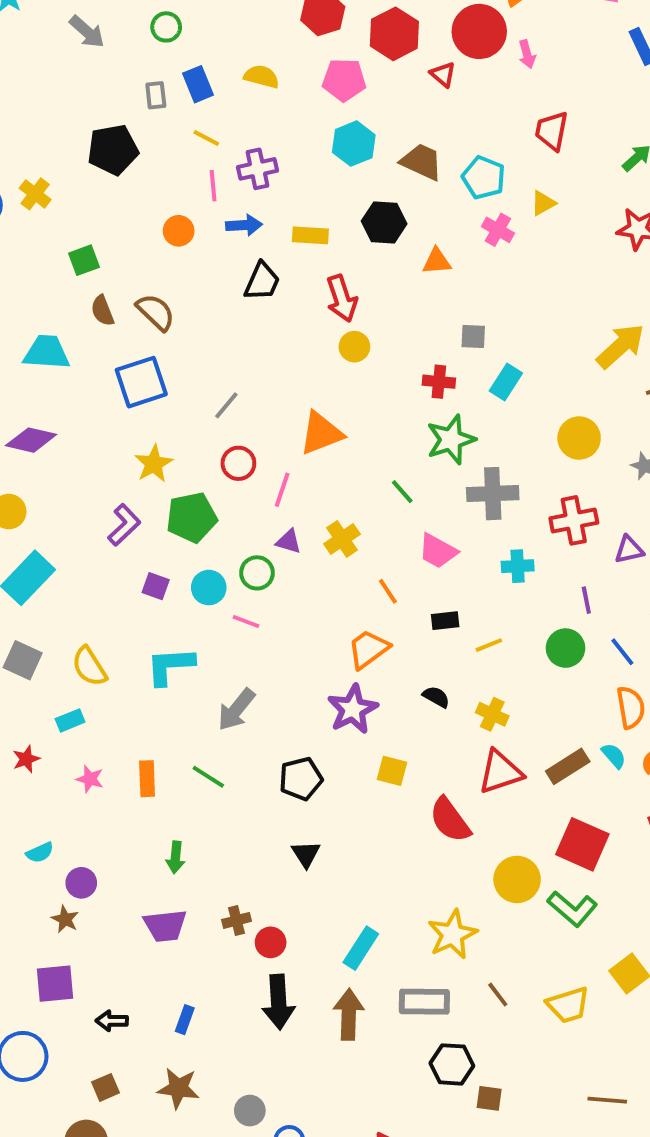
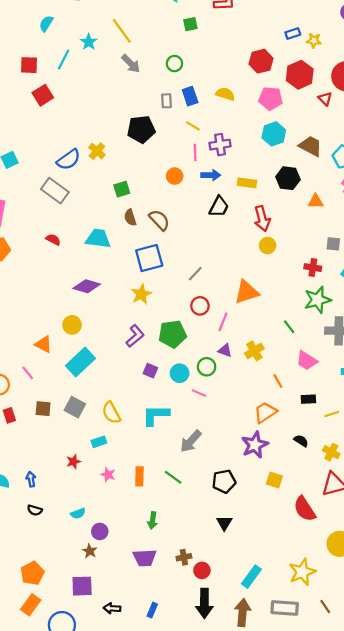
yellow star: (154, 464) -> (141, 294), moved

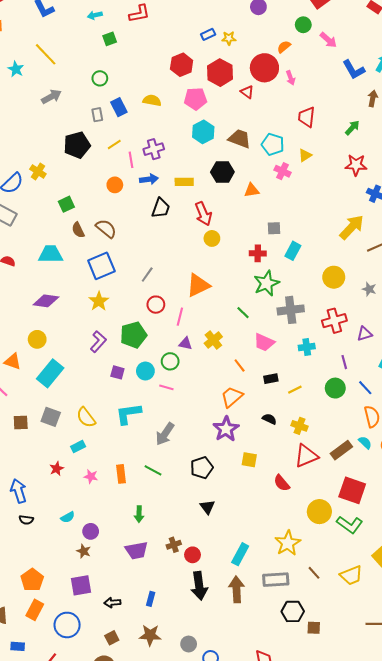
gray arrow: (131, 64) -> (51, 97), moved, turned -66
yellow line: (193, 126) -> (114, 144), moved, turned -56
blue arrow: (31, 479) -> (19, 491), size x1.6
red semicircle: (305, 509) -> (282, 483), size x0.7

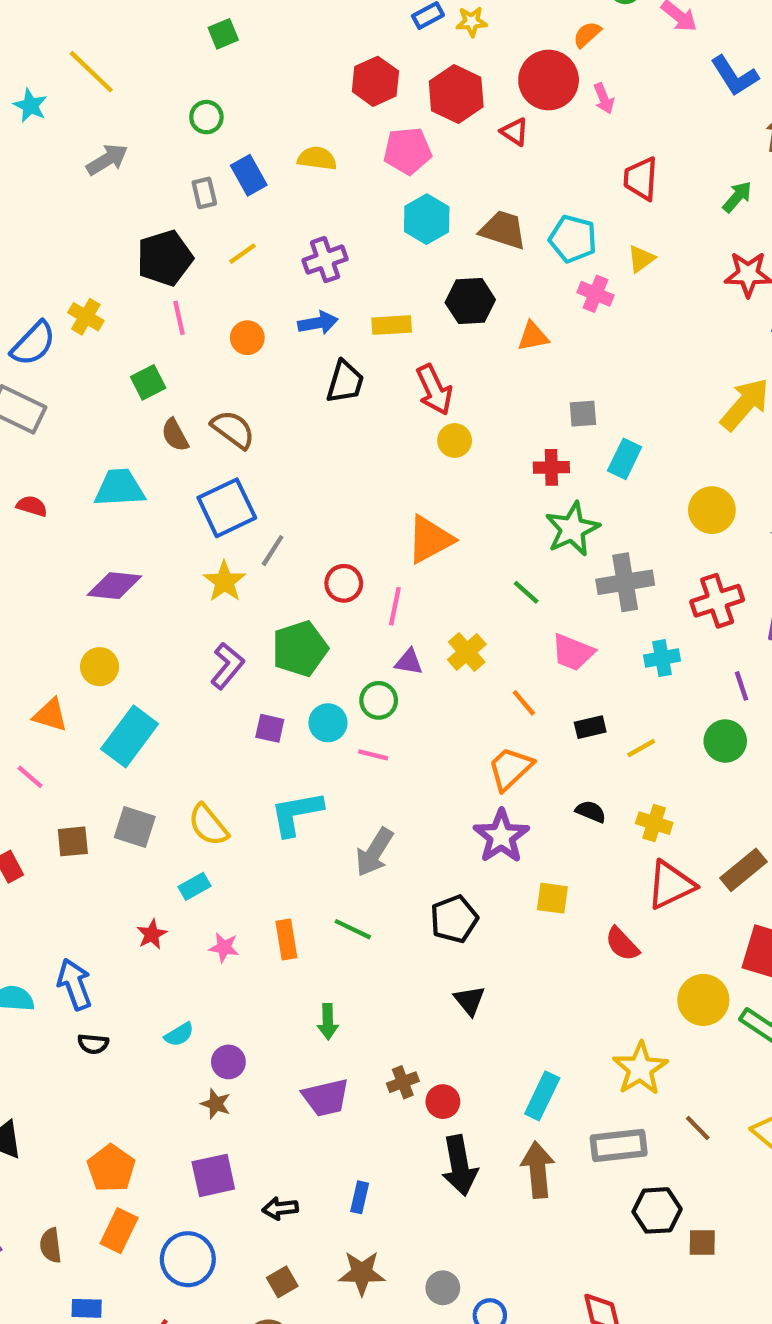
pink line: (131, 160) -> (179, 318), moved
gray line: (147, 275) -> (273, 551), moved

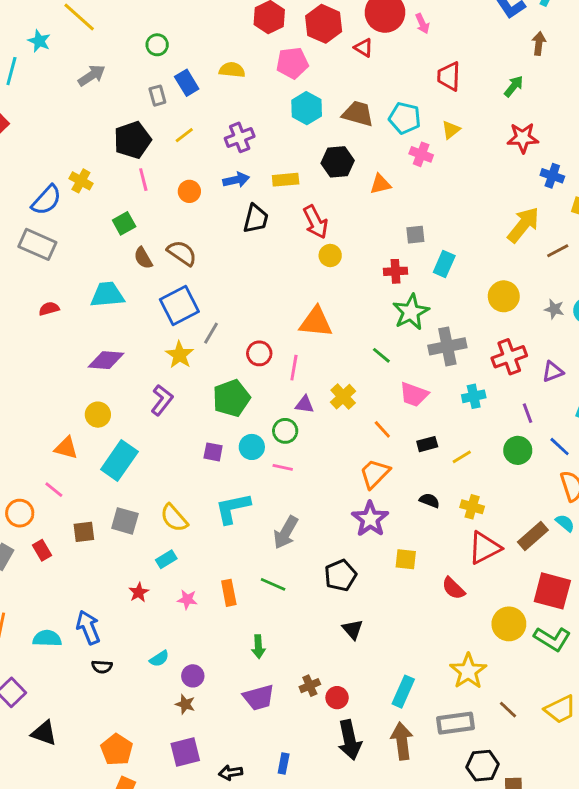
red semicircle: (32, 506) -> (49, 309), turned -30
orange triangle: (430, 539) -> (316, 322), turned 36
purple L-shape: (227, 666) -> (162, 400), moved

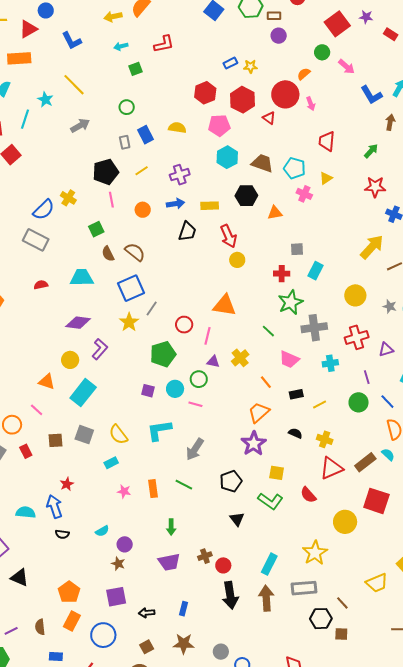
purple L-shape: (162, 400) -> (100, 349), moved
red star: (139, 592) -> (67, 484), moved
green L-shape: (552, 639) -> (270, 501), moved
brown line: (508, 710) -> (342, 603), moved

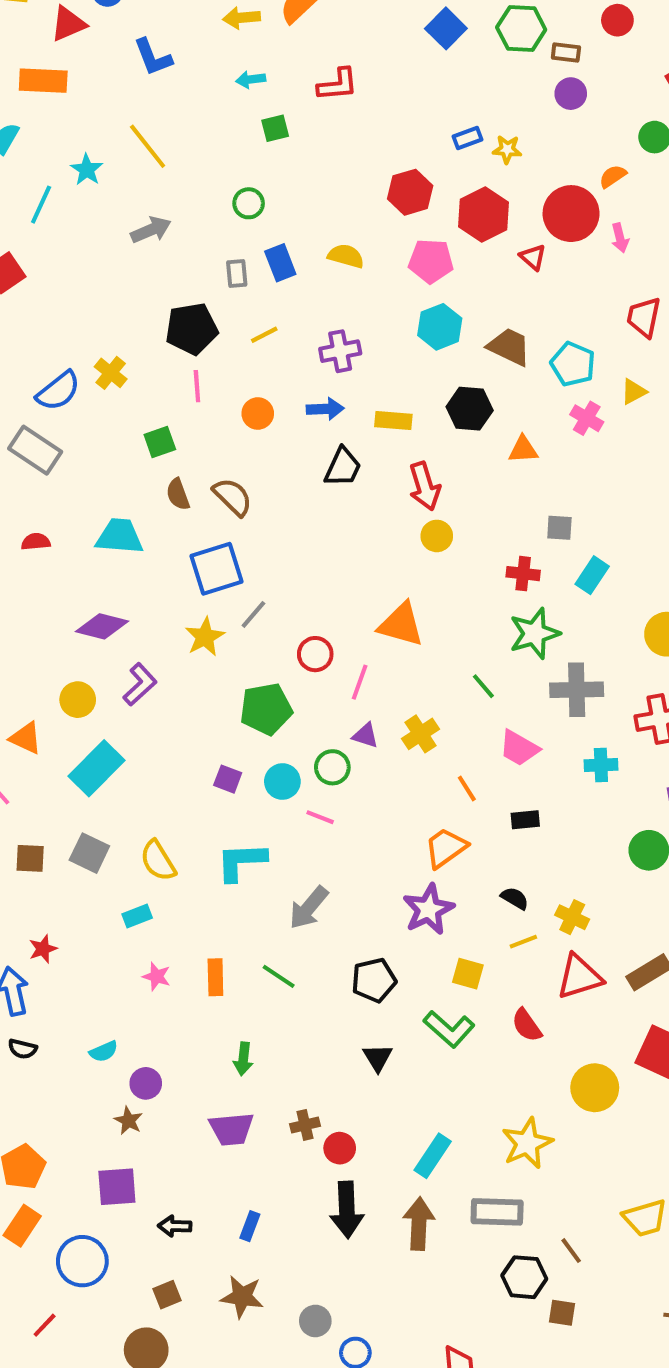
yellow line: (320, 405) -> (523, 942), moved

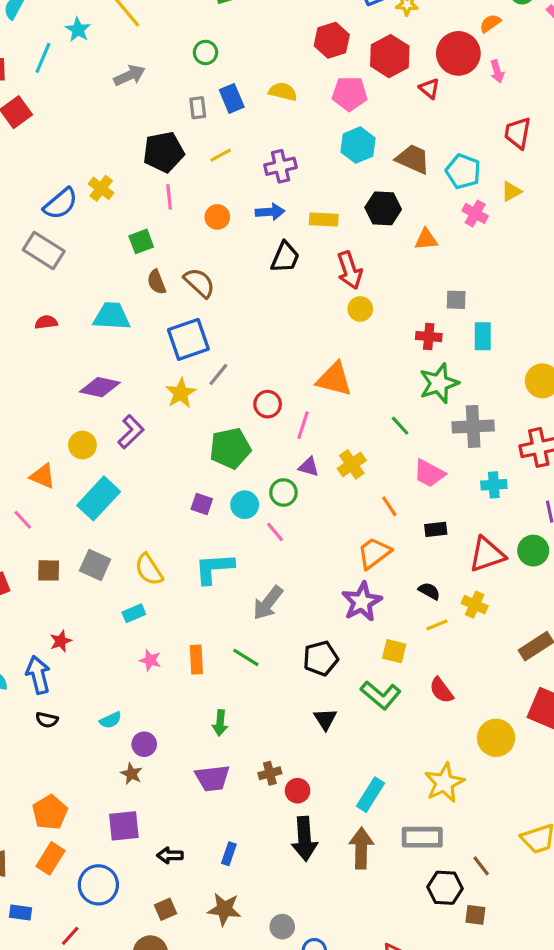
cyan rectangle: (592, 575) -> (483, 336), turned -32
pink line: (320, 817) -> (275, 532), turned 30
red triangle: (579, 977) -> (487, 554), moved

